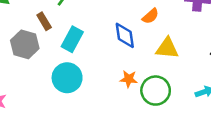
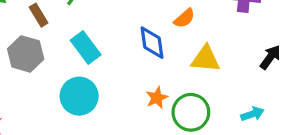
brown rectangle: (44, 21) -> (39, 15), moved
cyan rectangle: (72, 39) -> (86, 47), turned -65
orange star: (129, 79) -> (157, 98), turned -30

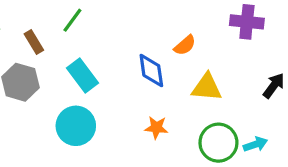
orange star: (157, 98) -> (156, 128), turned 30
green circle: (191, 112) -> (218, 143), moved

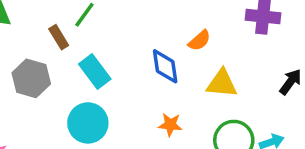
brown rectangle: (34, 42) -> (59, 37), moved

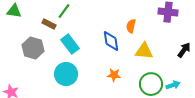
brown rectangle: (59, 37) -> (49, 24), turned -32
orange semicircle: (199, 41) -> (131, 26), turned 144

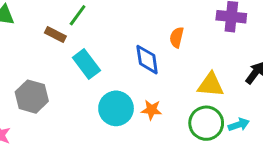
gray hexagon: (33, 48) -> (32, 97), moved
yellow triangle: (144, 51) -> (211, 85), moved
cyan circle: (66, 74) -> (116, 108), moved

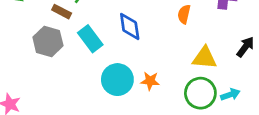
orange semicircle: (177, 37) -> (184, 14), moved
blue diamond: (147, 60) -> (130, 26), moved
gray hexagon: (32, 97) -> (48, 41), moved

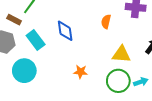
cyan circle: (117, 80) -> (24, 71), moved

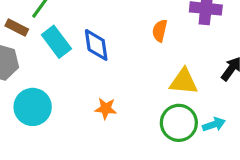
cyan rectangle: (36, 40) -> (56, 42), moved
orange star: (80, 72) -> (106, 109), moved

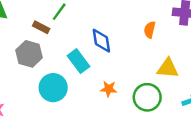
cyan rectangle: (56, 42) -> (78, 61), moved
green circle: (179, 123) -> (147, 97), moved

